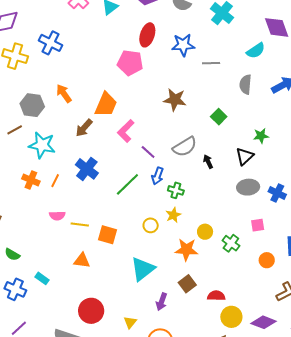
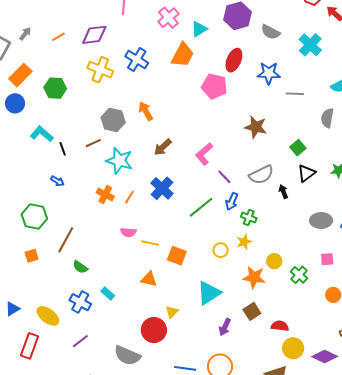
orange trapezoid: (106, 105) -> (183, 55), moved
black triangle: (245, 156) -> (306, 173), moved
yellow triangle: (130, 322) -> (172, 312), moved

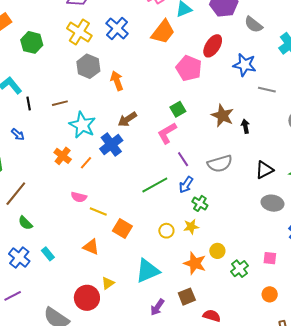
gray hexagon: (113, 120) -> (88, 66), moved
green square: (298, 148) -> (178, 109), moved
blue cross: (162, 188) -> (111, 145), moved
black arrow: (283, 192) -> (245, 126), moved
gray ellipse: (321, 220) -> (272, 203), moved

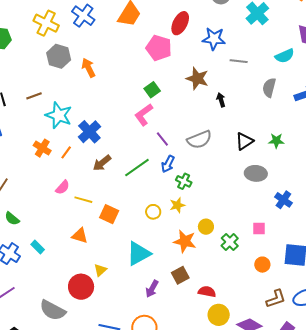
brown star: (222, 116) -> (197, 78), moved
brown arrow: (127, 119) -> (102, 163), moved
pink semicircle: (79, 197) -> (63, 187), turned -56

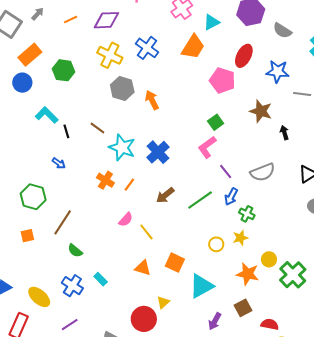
brown line: (34, 96) -> (97, 128), turned 56
blue cross: (89, 132) -> (158, 152), moved
yellow line: (83, 200) -> (146, 232), turned 36
orange square: (109, 214) -> (175, 263), moved
green cross: (230, 242) -> (293, 275), size x1.5

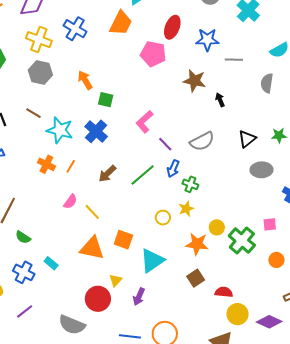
gray hexagon: (122, 88) -> (40, 73), moved
green square: (216, 122) -> (106, 100), moved, turned -35
orange triangle: (143, 268) -> (92, 248), size x1.5
purple arrow: (215, 321) -> (139, 297), moved

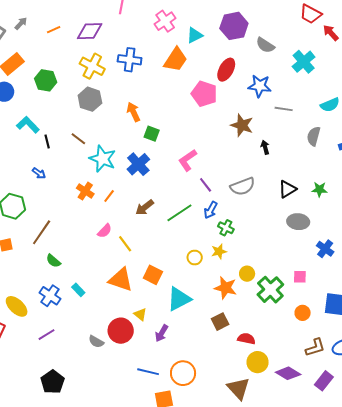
blue cross: (75, 29) -> (130, 60), turned -30
yellow triangle: (116, 280) -> (140, 314), turned -40
gray semicircle: (72, 325) -> (96, 342), moved, size x0.6

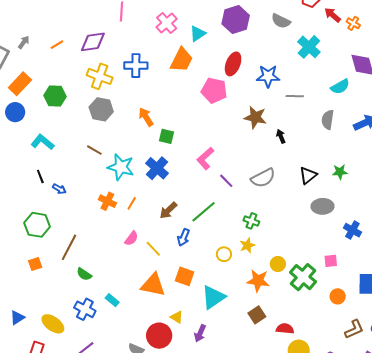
gray semicircle: (265, 45) -> (281, 21), moved
black line: (47, 141) -> (40, 176), moved
blue arrow: (211, 210) -> (183, 237), moved

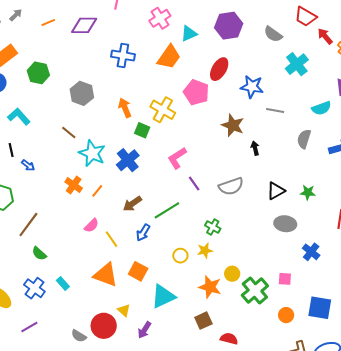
yellow cross: (100, 76) -> (163, 110), moved

